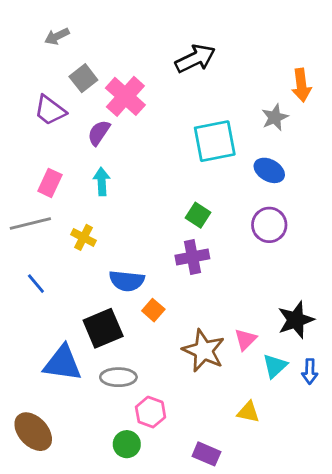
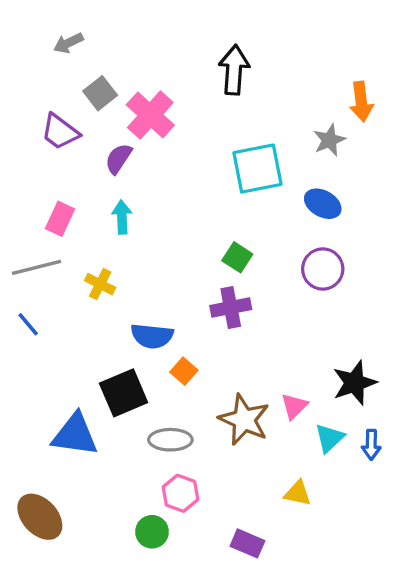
black arrow: (195, 59) -> (234, 70), turned -60
blue line: (36, 284) -> (28, 324), moved
gray ellipse: (118, 377) -> (170, 440), moved

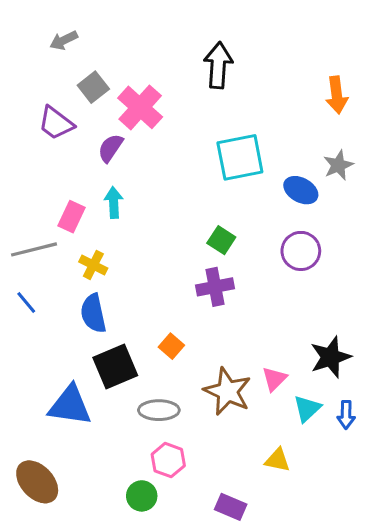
gray star: (329, 140) -> (338, 165), moved
pink rectangle: (60, 219) -> (71, 217), moved
blue semicircle: (152, 336) -> (93, 313), moved, turned 72

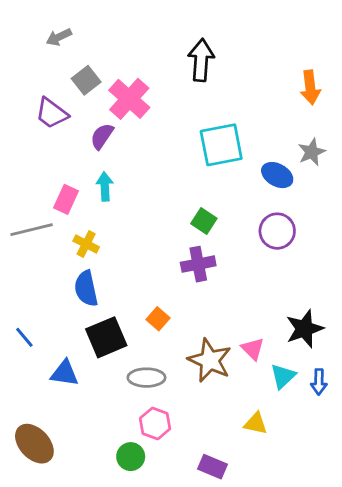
blue line: (26, 302) -> (24, 337), moved
pink triangle: (274, 379) -> (253, 349), turned -30
blue triangle: (70, 405) -> (65, 373), size x0.7

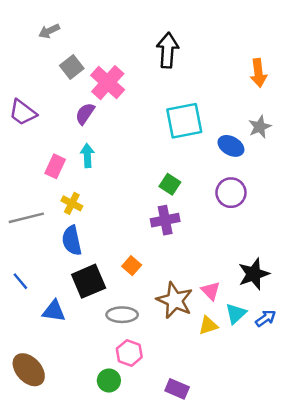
purple trapezoid: (52, 113) -> (23, 112), moved
gray line: (32, 230) -> (26, 218), moved
blue arrow: (319, 382) -> (266, 318), turned -126
yellow triangle: (256, 424) -> (208, 325), moved, turned -30

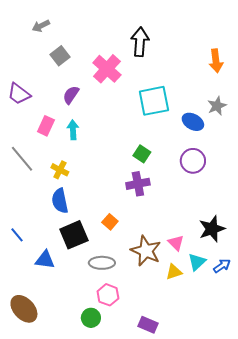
pink cross: (108, 83) -> (107, 69), moved
pink rectangle: (55, 166) -> (46, 126), moved
gray line: (26, 218) -> (22, 159), moved, turned 64

